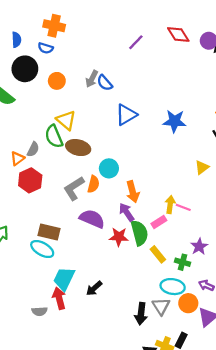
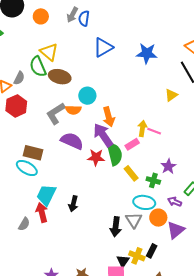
blue semicircle: (105, 83) -> (84, 18), turned 49
orange semicircle: (93, 184) -> (73, 110), turned 77
purple arrow: (127, 212) -> (103, 135), size x1.4
black arrow: (94, 288) -> (73, 204), turned -35
gray semicircle: (40, 311) -> (24, 224), turned -56

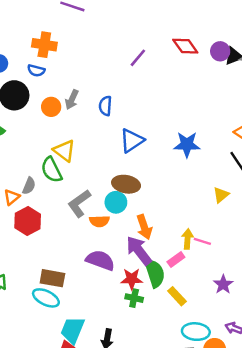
gray arrow: (72, 15) -> (72, 100), moved
brown ellipse: (60, 77) -> (126, 184), moved
gray L-shape: (56, 113) -> (79, 203), moved
green cross: (153, 180) -> (134, 298), moved

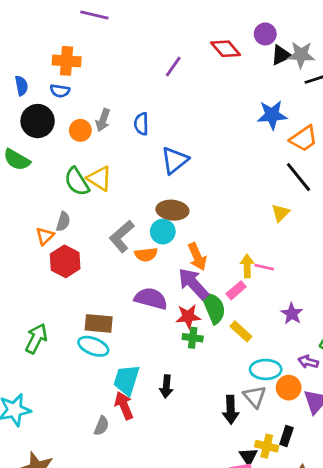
purple circle: (220, 51) -> (265, 34), moved
blue star: (187, 145) -> (272, 115), moved
green semicircle: (52, 170) -> (77, 182), moved

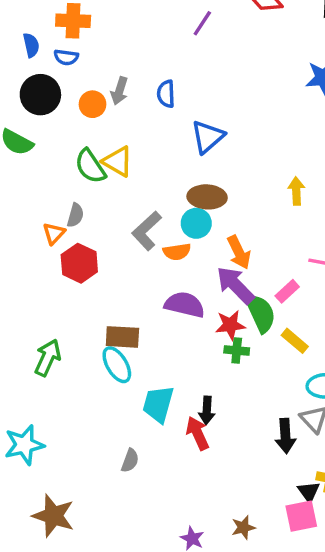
blue semicircle: (21, 86) -> (31, 45), moved
yellow arrow: (247, 266) -> (296, 191), moved
cyan ellipse: (93, 346) -> (117, 365), turned 40
red arrow: (124, 406) -> (198, 433), moved

